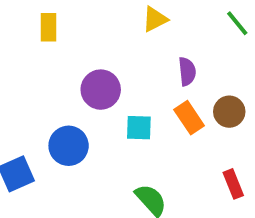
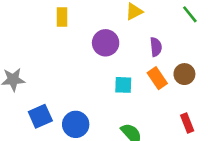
purple circle: (101, 90) -> (106, 43), moved
blue circle: (69, 146) -> (76, 124), moved

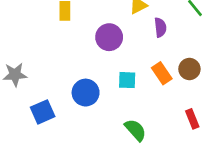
purple semicircle: (156, 47) -> (160, 27), moved
blue circle: (76, 124) -> (86, 93), moved

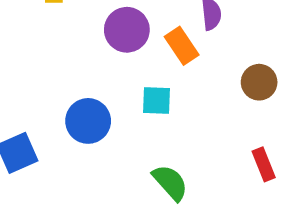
orange rectangle: (162, 73) -> (182, 46), moved

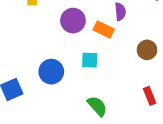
orange rectangle: (182, 46) -> (104, 29), turned -30

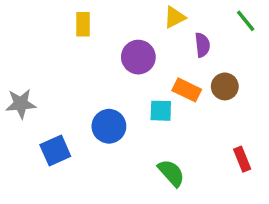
orange rectangle: (104, 29) -> (187, 90), moved
brown circle: (147, 50) -> (225, 86), moved

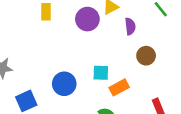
purple circle: (138, 57) -> (87, 19), moved
orange rectangle: (187, 90) -> (119, 87), moved, turned -54

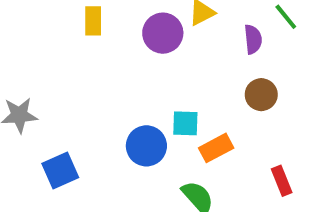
purple semicircle: (130, 26) -> (253, 39), moved
blue circle: (64, 84) -> (146, 146), moved

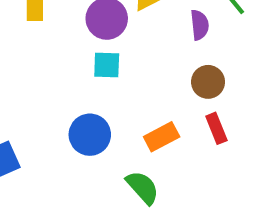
cyan square: (185, 123) -> (107, 65), moved
red rectangle: (282, 181) -> (216, 128), moved

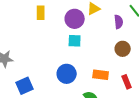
red rectangle: (216, 128) -> (127, 82), moved
orange rectangle: (162, 137) -> (101, 75), turned 35

